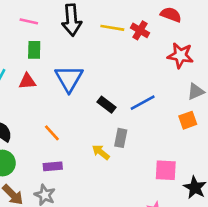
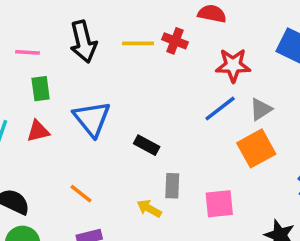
blue line: (143, 103) -> (220, 108), moved
orange square: (188, 120) -> (256, 148), size x1.5
pink square: (166, 170) -> (219, 204), moved

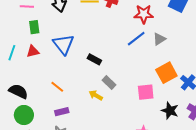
orange square: (256, 148) -> (166, 73), moved
gray rectangle: (172, 186) -> (109, 82), turned -48
pink square: (219, 204) -> (146, 92), moved

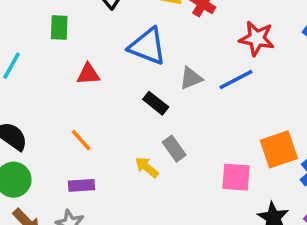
gray triangle: (159, 39) -> (191, 78), moved
blue triangle: (63, 44) -> (147, 46), moved, turned -40
red triangle: (33, 51) -> (88, 74), moved

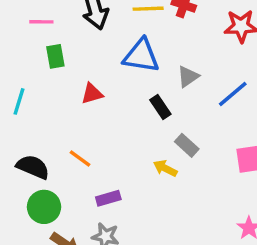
blue line: (236, 80) -> (233, 94), moved
black rectangle: (156, 103) -> (160, 107), turned 30
orange line: (81, 140) -> (80, 158), moved

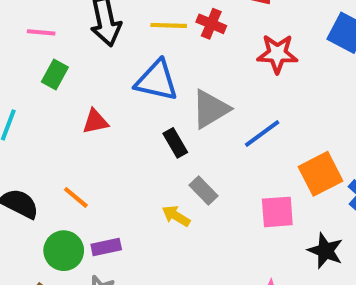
green rectangle: (55, 56) -> (55, 74), turned 35
gray triangle: (188, 77) -> (210, 109), size x1.5
green circle: (44, 207) -> (64, 251), moved

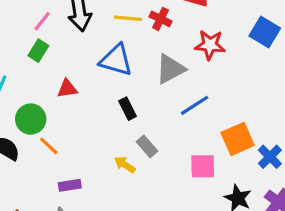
pink line: (41, 32) -> (42, 21), moved, turned -60
gray triangle: (210, 109) -> (170, 69), moved
green circle: (64, 251) -> (31, 119), moved

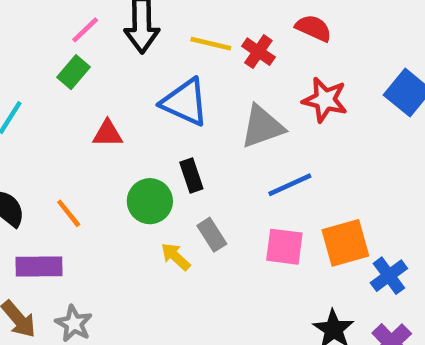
green circle: (31, 119) -> (150, 201), moved
pink square: (203, 166) -> (284, 247), moved
purple rectangle: (70, 185) -> (39, 267), moved, size x1.4

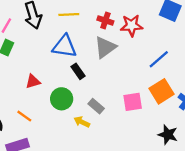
red cross: (258, 52) -> (105, 21), moved
red triangle: (108, 134) -> (33, 81), moved
black rectangle: (191, 175) -> (78, 71), moved
blue line: (290, 185) -> (159, 59), moved

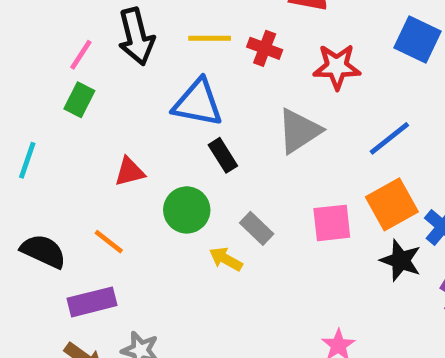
red cross: (105, 21) -> (265, 48), moved
gray triangle: (105, 47) -> (299, 131), moved
black star: (168, 135) -> (401, 260), moved

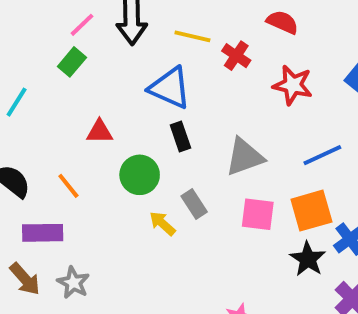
gray triangle: (299, 131) -> (245, 157), moved

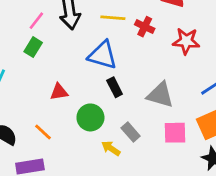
gray triangle: (245, 157) -> (160, 95), turned 44

